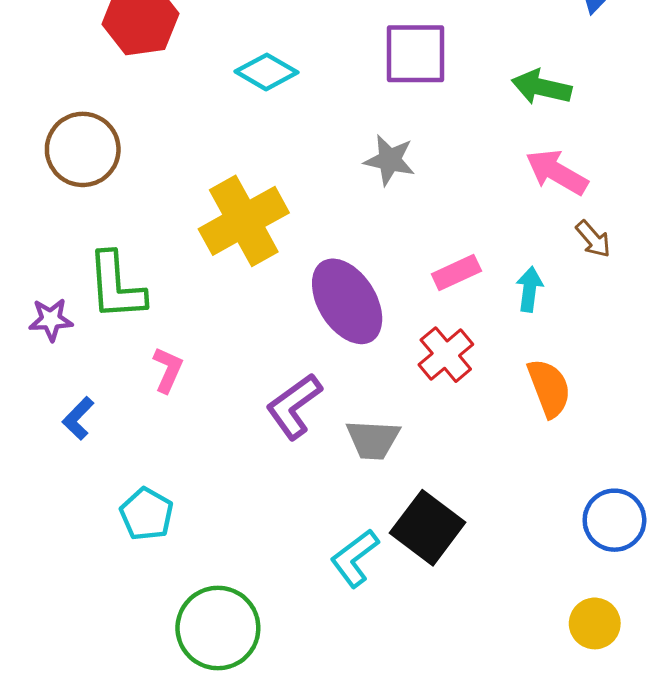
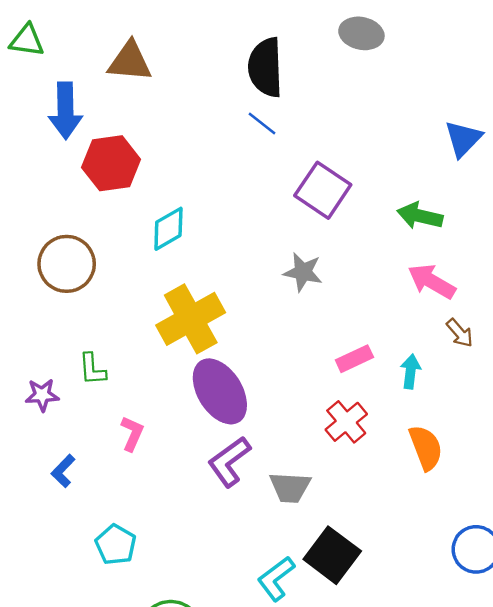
purple square: (415, 54) -> (323, 190), turned 34
cyan diamond: (267, 72) -> (168, 229), moved, turned -60
green L-shape: (116, 286) -> (92, 369), size x0.6
purple ellipse: (347, 301) -> (220, 391), moved

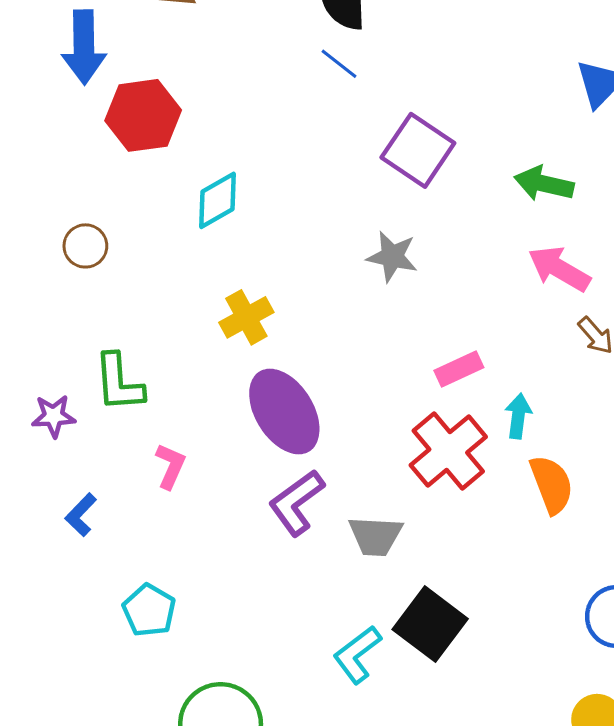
brown circle: (67, 264) -> (85, 246), size x0.6
yellow cross: (191, 319) -> (246, 317), size x0.6
green L-shape: (92, 369) -> (119, 383), size x1.4
cyan arrow: (411, 372) -> (518, 416), moved
red cross: (346, 422) -> (448, 451), size x1.4

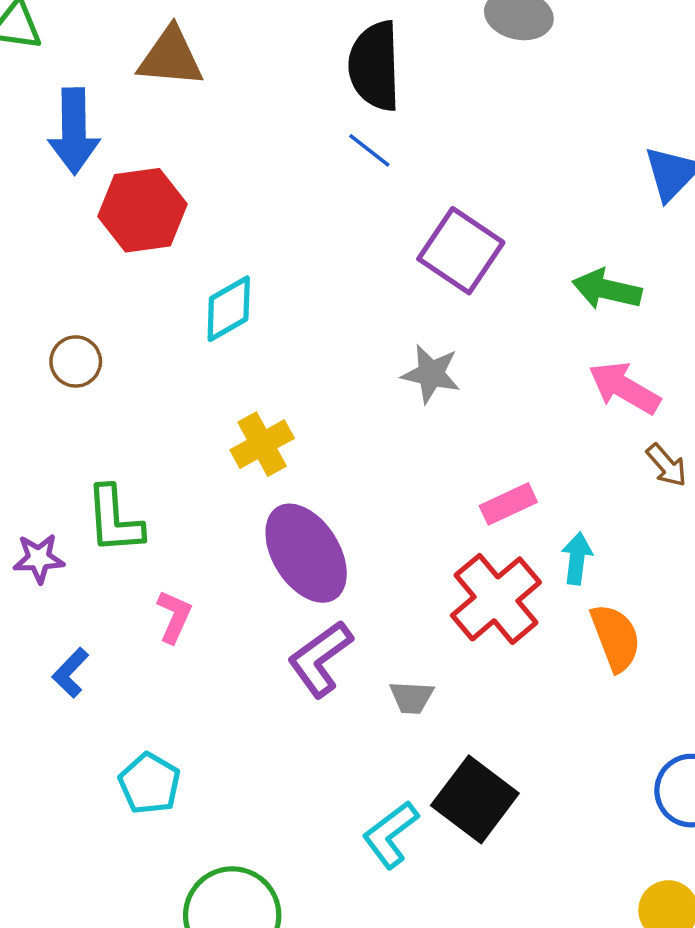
gray trapezoid: (375, 536) -> (412, 697), size x0.7

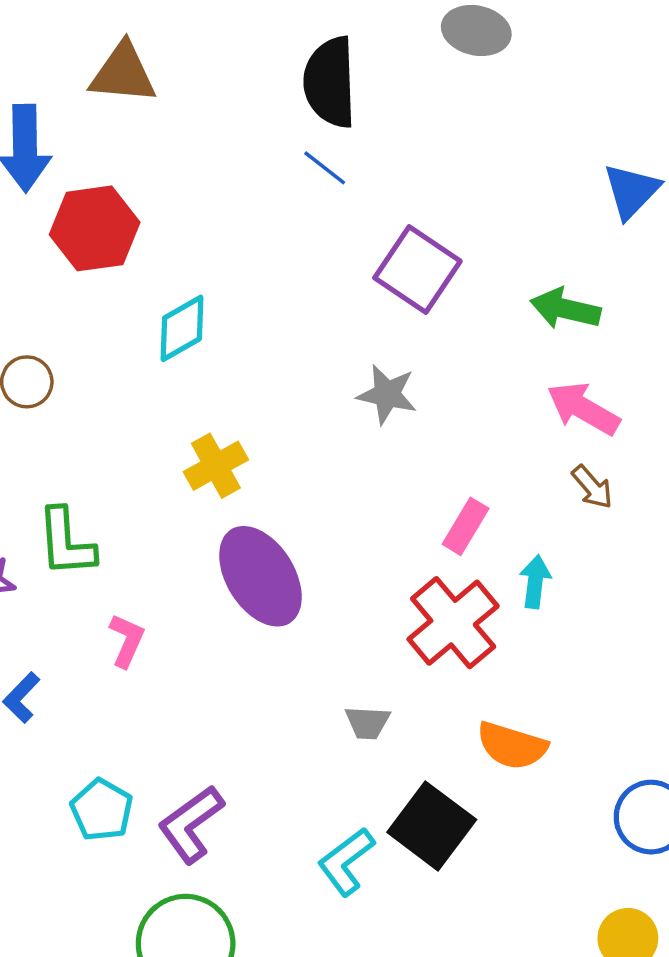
brown arrow: (667, 465) -> (592, 487), moved
pink rectangle: (508, 504) -> (466, 526), turned -34
orange semicircle: (616, 638) -> (512, 746), moved, turned 128
purple L-shape: (320, 659) -> (191, 824), moved

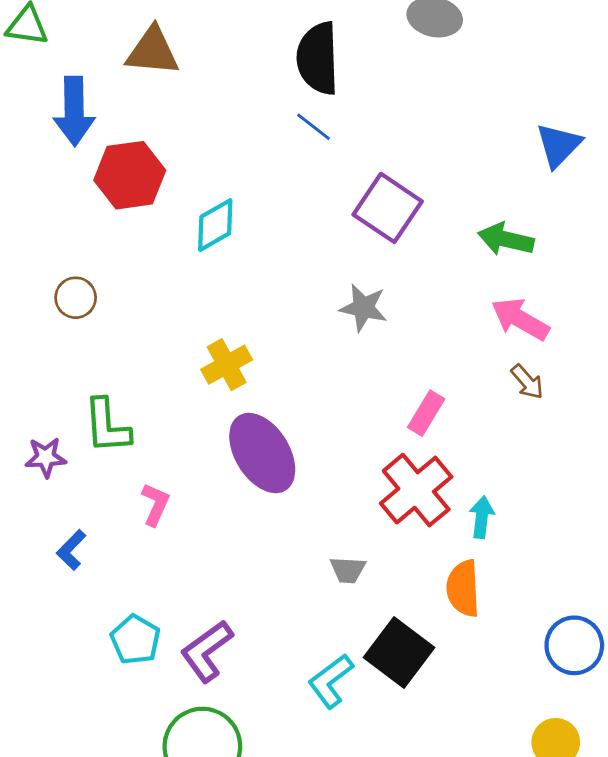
cyan diamond: (182, 328) -> (215, 225), moved
cyan arrow: (535, 582) -> (482, 517), moved
orange semicircle: (512, 746) -> (463, 588), turned 70

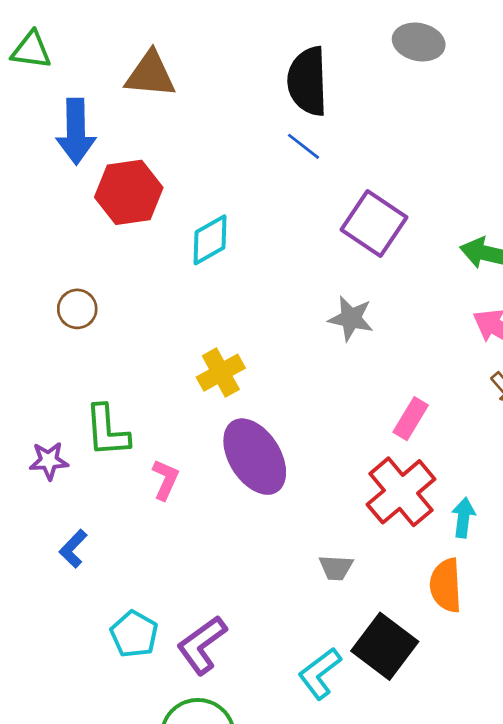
pink L-shape: (155, 504) -> (165, 480), moved

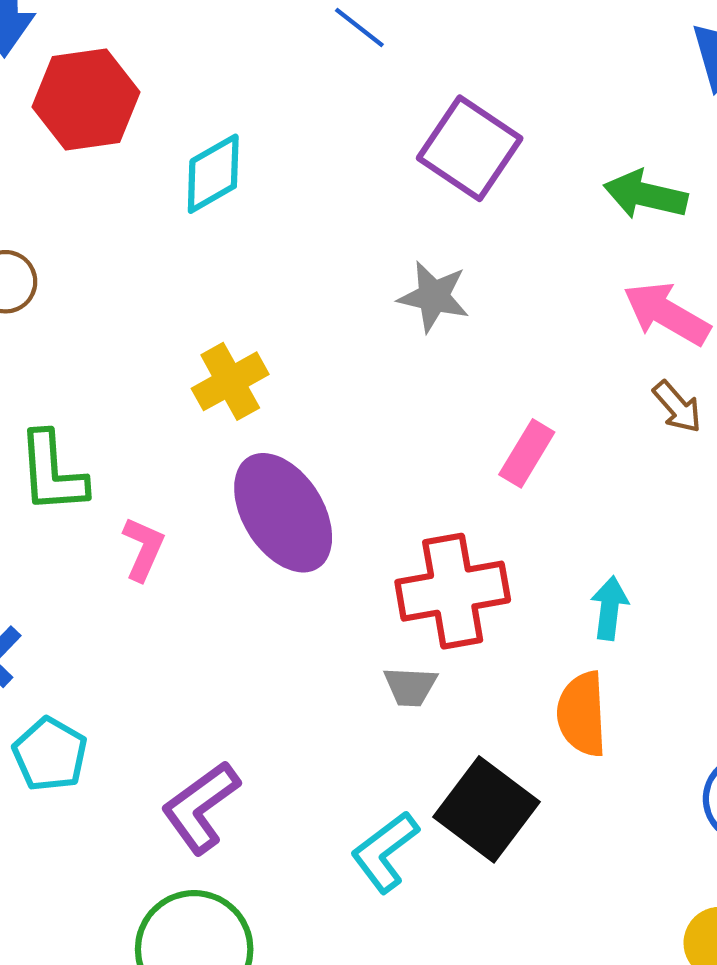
red cross: (401, 492) -> (453, 591), moved, turned 30
cyan pentagon: (134, 634) -> (50, 754), moved

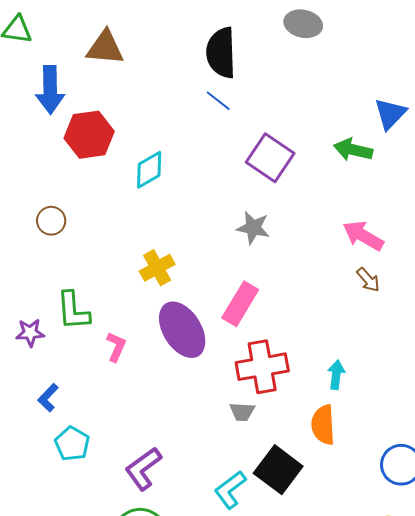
green arrow: (645, 195) -> (353, 150), moved
pink rectangle: (527, 453) -> (240, 304), moved, size x1.4

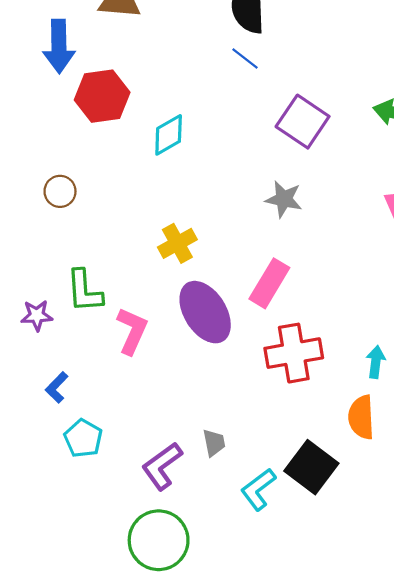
pink L-shape: (116, 347) -> (132, 331), size x1.4
gray trapezoid: (242, 412) -> (214, 443), moved, turned -104

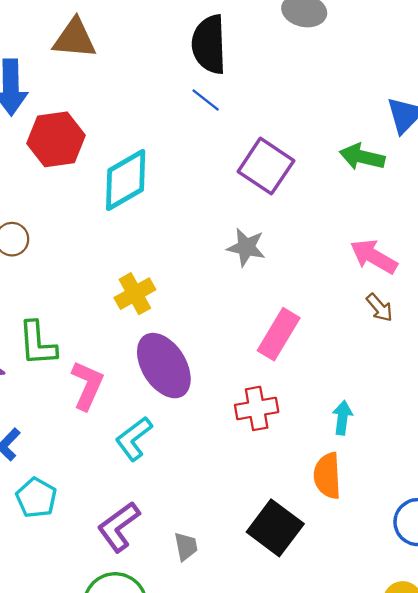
cyan diamond: (169, 135) -> (126, 180), size x1.4
pink rectangle: (269, 283) -> (279, 334), moved
red cross: (294, 353) -> (257, 408), size x0.7
gray trapezoid: (214, 443) -> (186, 546), moved
cyan L-shape: (258, 489) -> (134, 439), moved

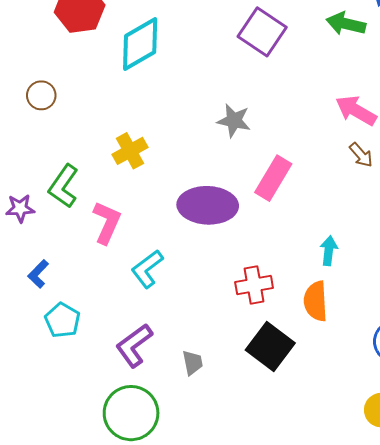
gray star: (246, 247) -> (234, 121), moved
yellow cross: (135, 294) -> (130, 151), moved
green L-shape: (37, 344) -> (63, 186), turned 39
purple ellipse: (164, 366) -> (208, 205), moved, turned -56
red cross: (257, 408) -> (254, 285), moved

